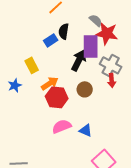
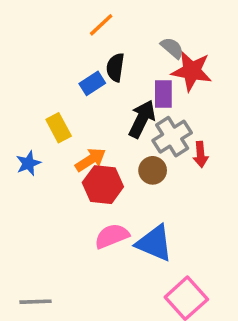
purple rectangle: (91, 46) -> (163, 94), size x0.7
gray cross: (111, 65) -> (172, 137), moved, turned 30
blue triangle: (86, 130) -> (154, 243), size x1.6

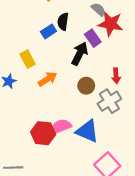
purple rectangle: (163, 94) -> (93, 38), turned -35
gray cross: (172, 137) -> (109, 101), moved
red hexagon: (103, 185) -> (43, 133), moved

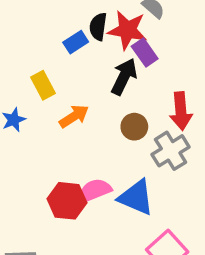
red star: (111, 24) -> (127, 30), moved
red arrow: (116, 76) -> (181, 111), size x1.5

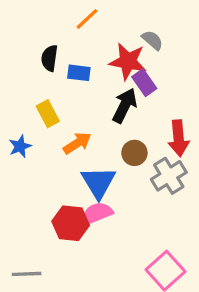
black semicircle: (98, 27) -> (49, 58), moved
blue rectangle: (76, 42) -> (79, 73), turned 40
blue triangle: (136, 197) -> (98, 182), moved, turned 36

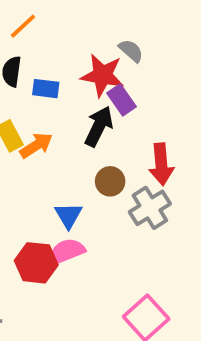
orange line: (87, 19) -> (23, 26), moved
orange arrow: (77, 143) -> (36, 145), moved
blue triangle: (98, 182) -> (68, 215), size x0.7

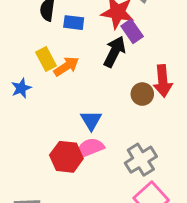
brown circle: (110, 181) -> (142, 94), moved
gray cross: (150, 208) -> (141, 160), moved

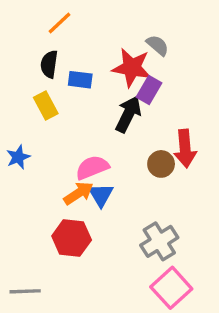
purple rectangle: (132, 31) -> (149, 90), turned 65
yellow rectangle: (46, 59) -> (46, 105), moved
orange arrow: (66, 66) -> (78, 193), moved
pink semicircle: (90, 148) -> (92, 167), moved

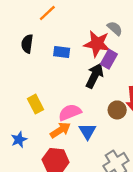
black semicircle: (49, 64) -> (27, 44), moved
yellow rectangle: (46, 105) -> (35, 104), moved
blue star: (18, 157) -> (19, 140), moved
blue triangle: (101, 195) -> (88, 131), moved

